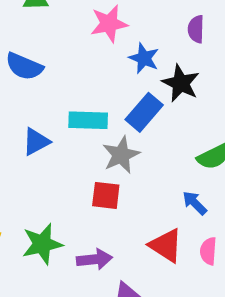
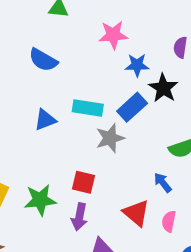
blue star: (144, 58) -> (137, 65), turned -30
red square: (106, 195) -> (83, 182), moved
purple arrow: (94, 259) -> (79, 217), turned 100

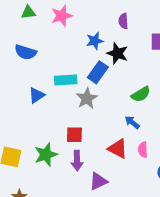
pink star: (113, 35) -> (62, 16), moved

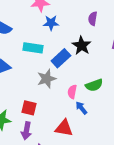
blue star: (95, 41) -> (51, 23), moved
cyan rectangle: (66, 80) -> (33, 48), moved
red triangle: (118, 149) -> (64, 128), turned -30
pink semicircle: (143, 150) -> (72, 92), moved

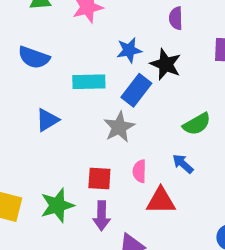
blue star: (51, 23) -> (129, 50), moved
pink semicircle: (72, 92) -> (140, 171), moved

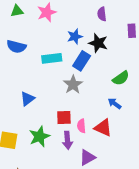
blue triangle: (47, 120) -> (27, 99), moved
pink semicircle: (140, 171) -> (81, 126), moved
red triangle: (161, 201) -> (103, 128), turned 30

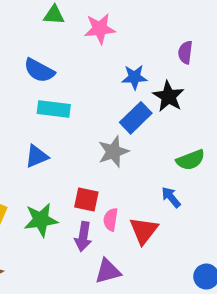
cyan rectangle: (52, 58) -> (54, 109), moved
red triangle: (103, 128) -> (144, 231), turned 30

